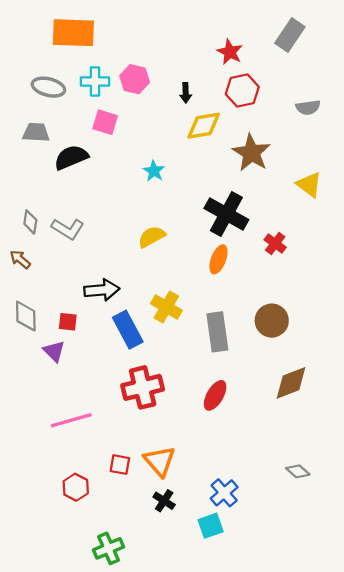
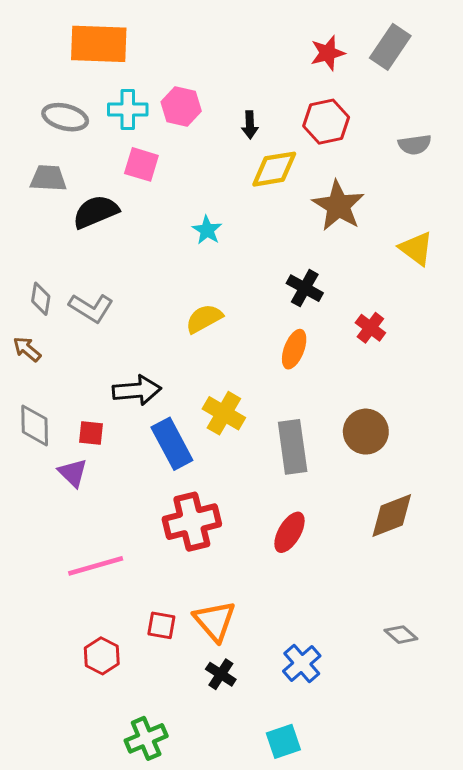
red star: (230, 52) -> (328, 53), moved, turned 30
black cross: (226, 214) -> (305, 288), size x0.6
cyan square: (211, 526) -> (283, 741), moved

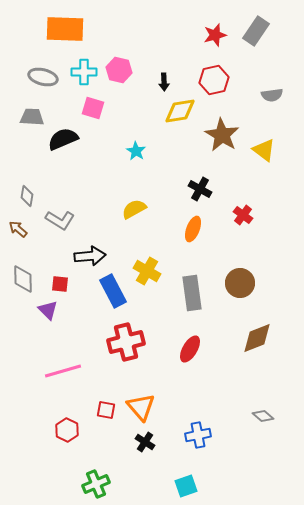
yellow triangle: (416, 248) -> (264, 150), moved
gray L-shape: (91, 308) -> (60, 220), moved
blue cross: (302, 664) -> (198, 435), turned 30

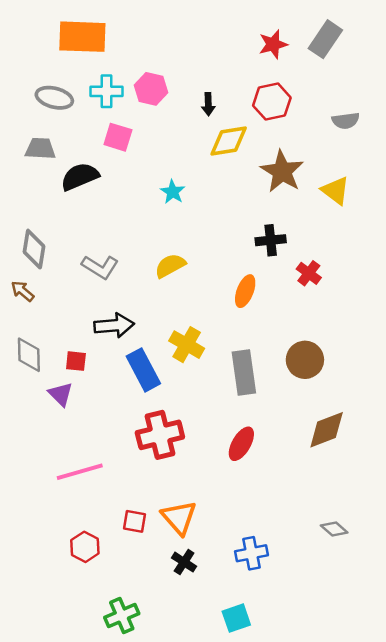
black cross: (200, 189) -> (271, 240), moved, turned -35
gray diamond: (27, 196) -> (34, 249), size x1.4
gray L-shape: (60, 220) -> (100, 267), moved

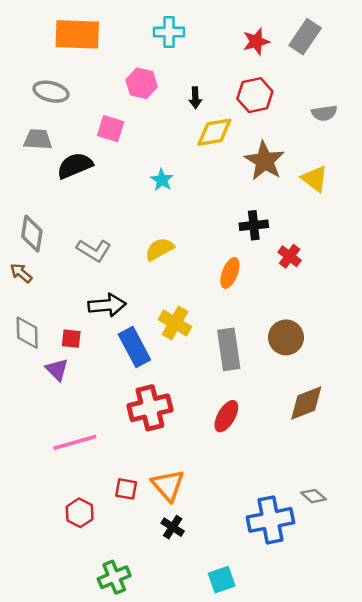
cyan cross: (106, 91) -> (169, 32), moved
blue cross: (252, 553) -> (270, 520), moved, size x1.5

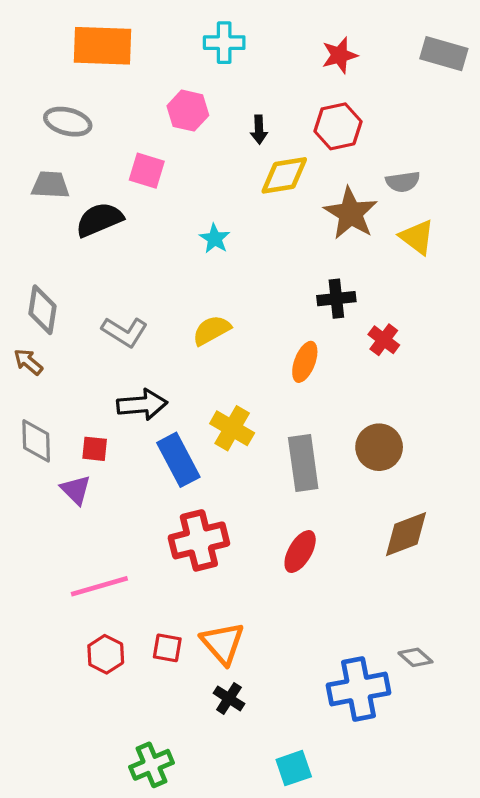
gray rectangle: (305, 37) -> (444, 54), moved, turned 72
gray semicircle: (324, 113) -> (403, 182), moved
red hexagon: (80, 513) -> (106, 654), moved

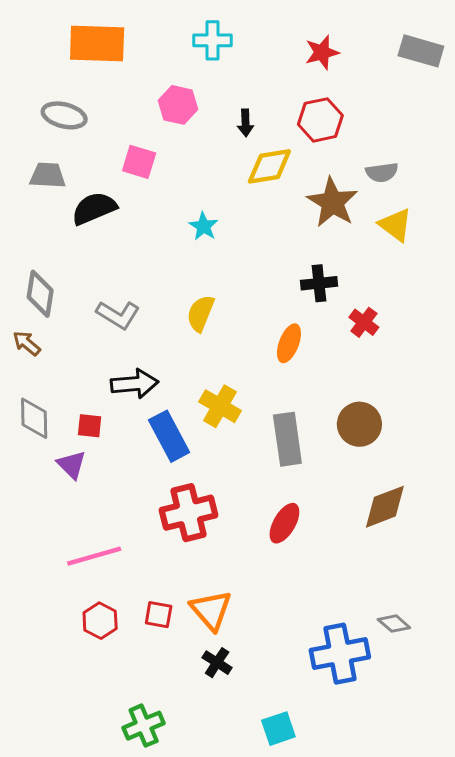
yellow semicircle: (212, 330) -> (201, 313), turned -39

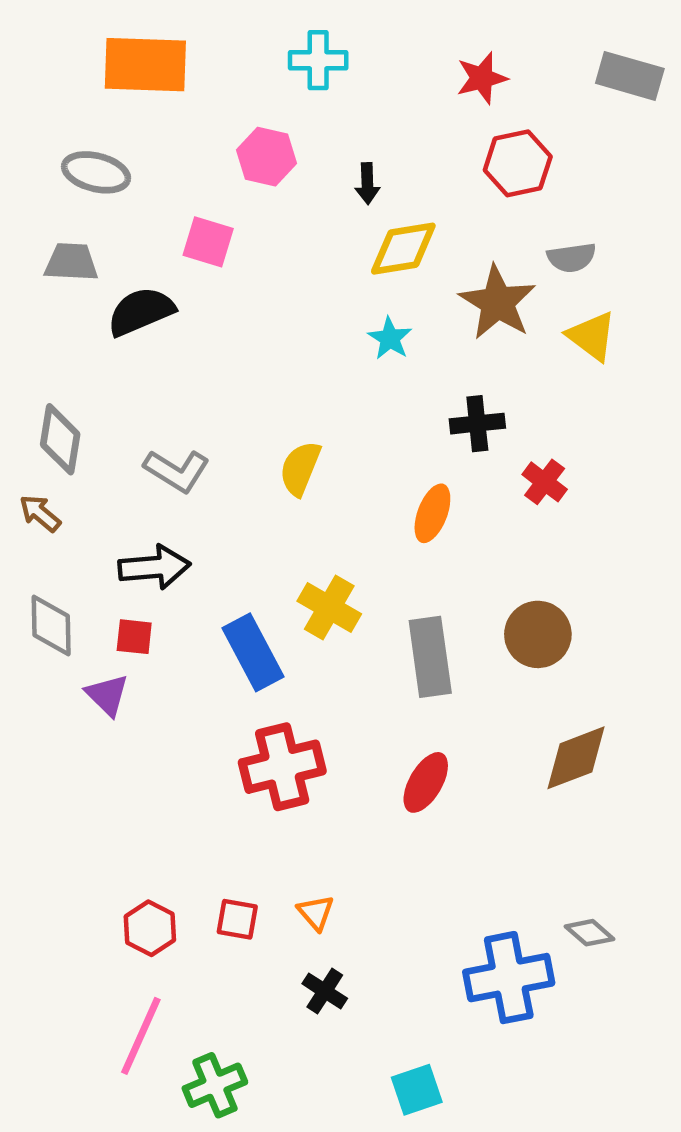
red hexagon: (320, 120) -> (518, 163), moved
cyan star: (204, 226) -> (390, 338), moved
black arrow: (135, 384) -> (154, 567), moved
pink line: (94, 556) -> (141, 1036), moved, turned -50
orange triangle: (211, 610) -> (316, 913), size x0.6

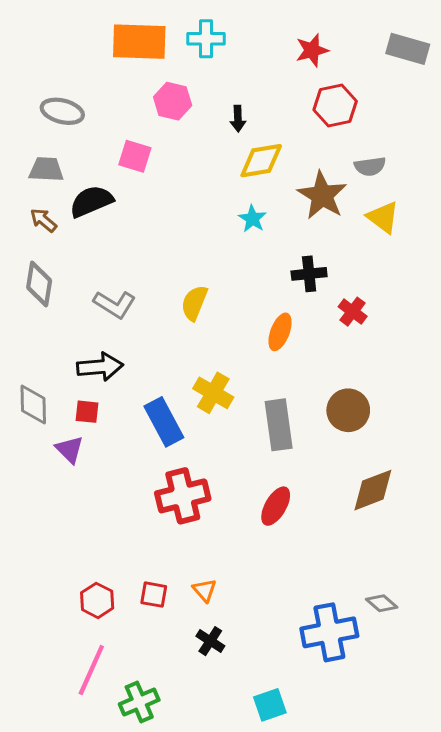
orange rectangle: (145, 65) -> (139, 42), moved
brown arrow: (40, 513) -> (43, 220), moved

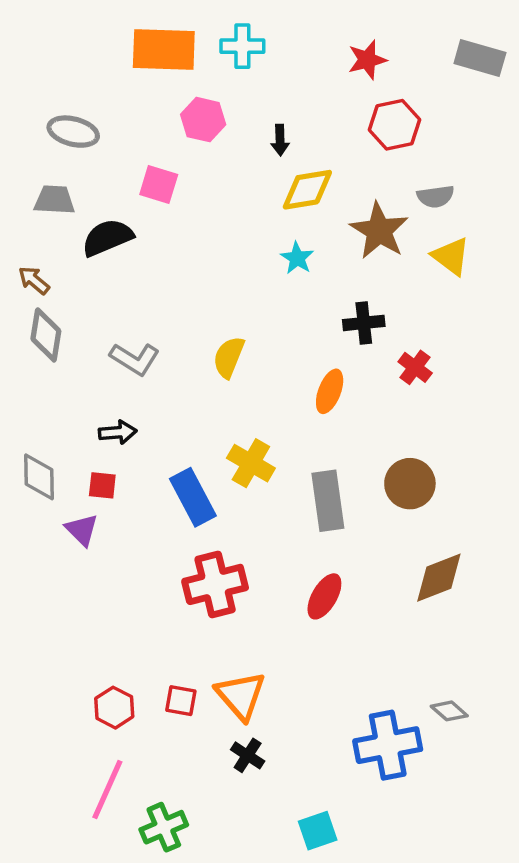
brown arrow: (43, 220) -> (34, 280), moved
black arrow: (100, 367) -> (118, 432), size x0.7
orange triangle: (205, 590) -> (241, 696), size x1.8

